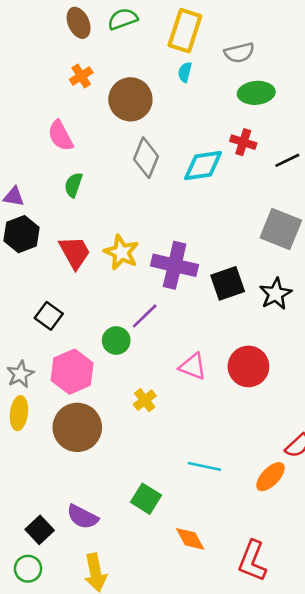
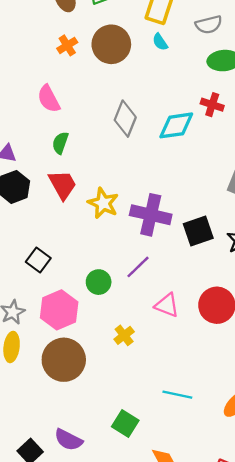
cyan semicircle: (185, 72) -> (160, 42), turned -48
brown circle: (130, 99) -> (111, 44), moved
red trapezoid: (75, 252) -> (63, 185), moved
purple line: (145, 316) -> (138, 267), moved

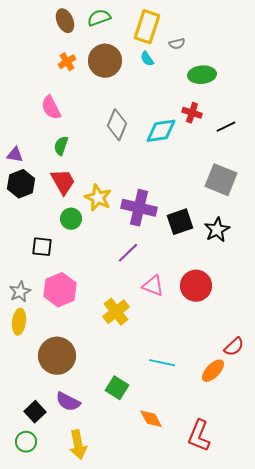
gray semicircle: (209, 25) -> (177, 44), moved, size x0.7
black square: (38, 260) -> (42, 247), turned -30
green circle: (99, 282) -> (71, 219), moved
yellow cross: (124, 335) -> (116, 312), size x1.5
brown circle: (64, 360) -> (57, 356), moved

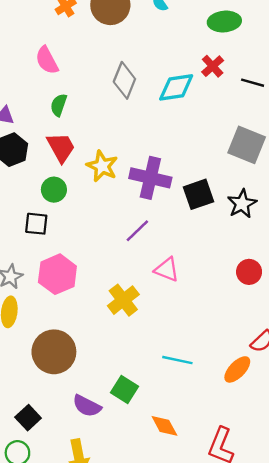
red cross: (192, 113) -> (213, 66), turned 30
black line: (226, 127) -> (253, 83), turned 42
green circle: (71, 219) -> (54, 190), moved
red circle: (196, 286) -> (249, 272), moved, size x0.7
purple semicircle: (68, 402) -> (87, 406), moved

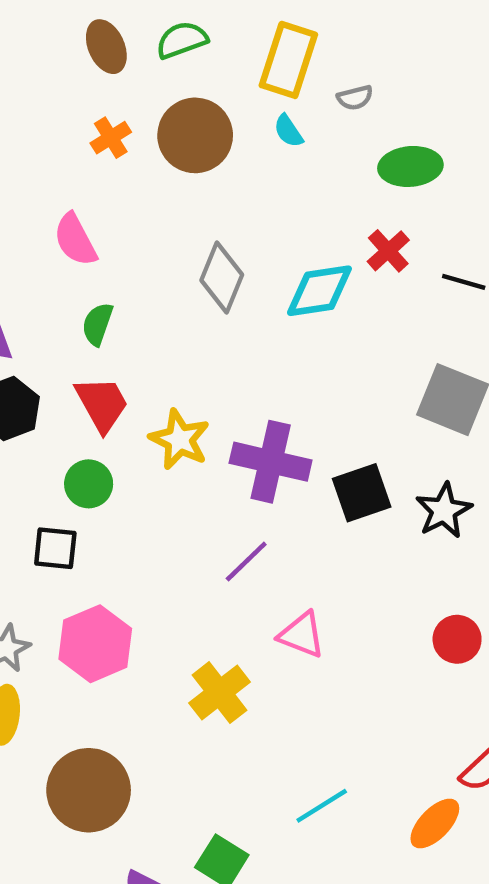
cyan line: (177, 360) -> (322, 806), turned -44

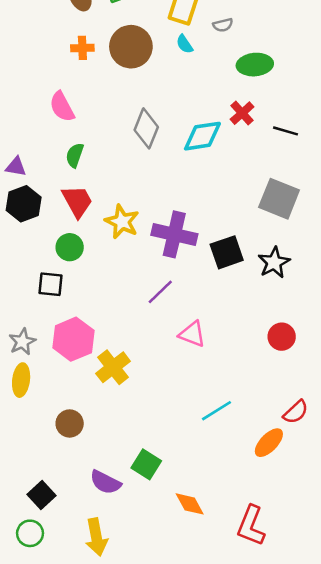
orange cross: (111, 138) -> (82, 48), turned 30
yellow cross: (220, 693) -> (113, 367), moved
brown circle: (89, 790) -> (70, 423), size x0.6
cyan line: (322, 806) -> (216, 411), moved

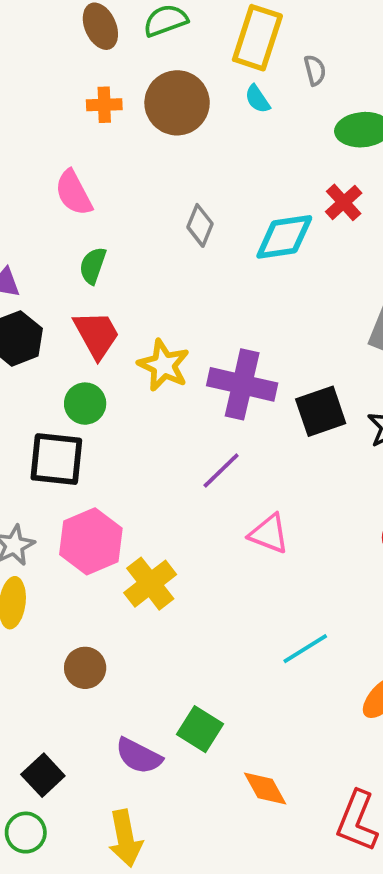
gray semicircle: (223, 25) -> (315, 70), turned -90
gray diamond: (146, 128) -> (200, 225), size x0.7
black square: (50, 284) -> (56, 459), size x1.4

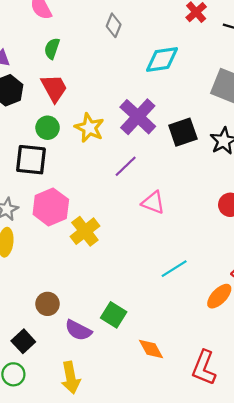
cyan diamond: (284, 237) -> (162, 59), moved
yellow star: (164, 365) -> (89, 128), moved
purple cross: (242, 384) -> (138, 117), turned 30
brown circle: (85, 668) -> (48, 304), moved

